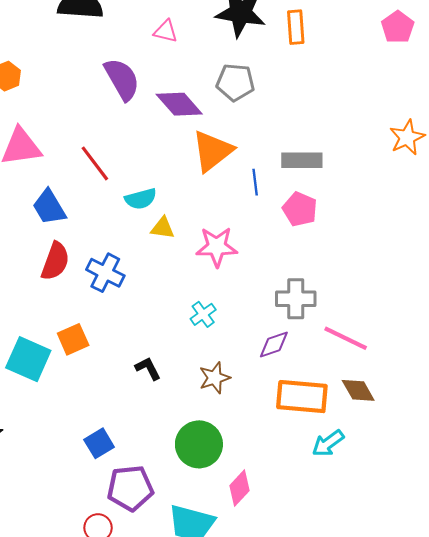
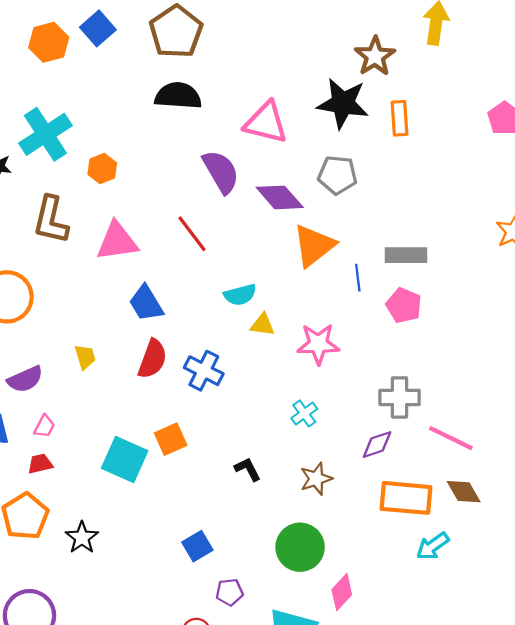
pink triangle: (166, 31) -> (266, 123), size x1.8
red line: (95, 163) -> (192, 234), moved
purple pentagon: (130, 488) -> (229, 592), size x0.6

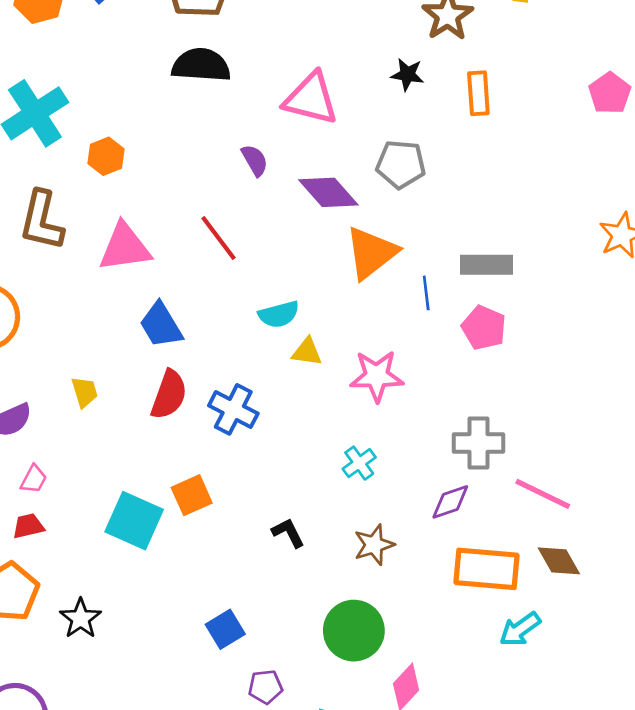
black star: (343, 103) -> (407, 74), size x0.5
purple semicircle: (221, 172) -> (255, 160), size x0.6

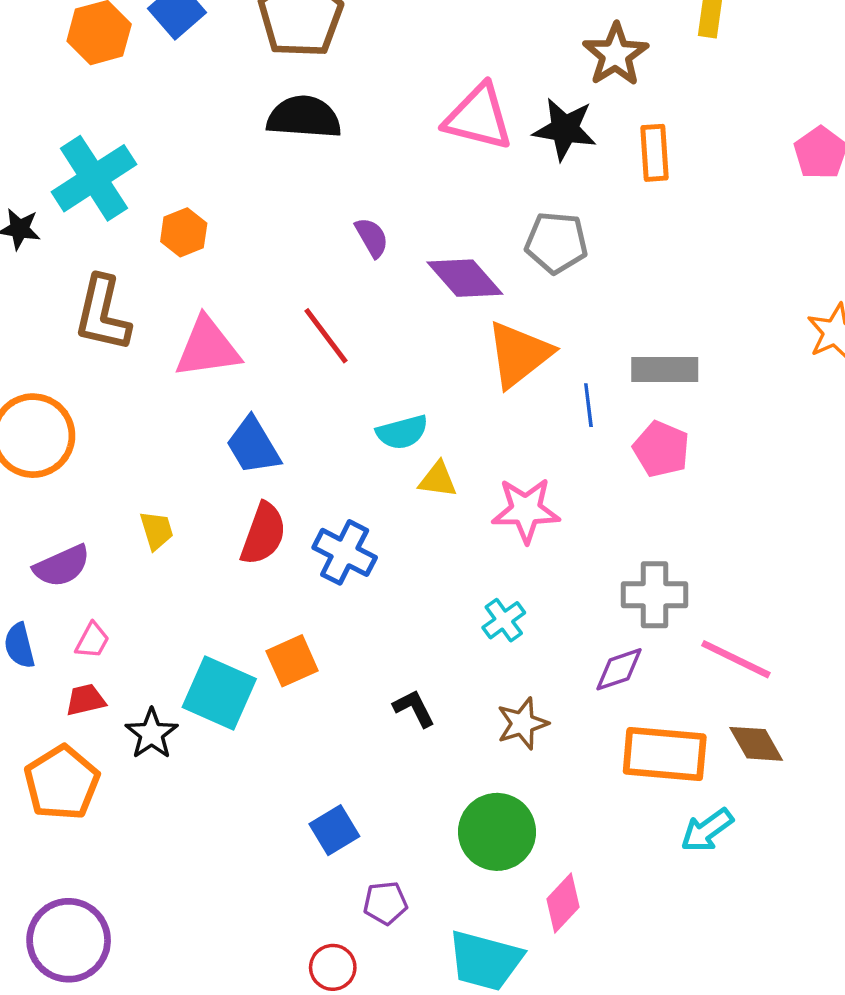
black star: (407, 74) -> (565, 129), size x1.5
pink triangle: (311, 99) -> (478, 117), moved
black star: (81, 618) -> (152, 734), moved

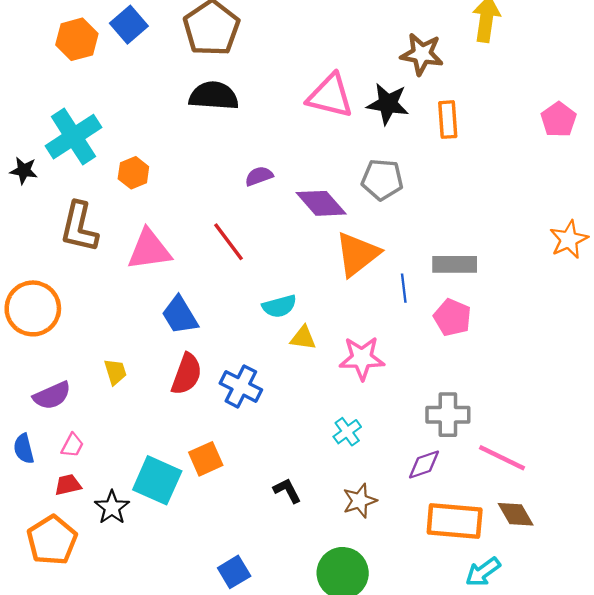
brown star: (616, 55) -> (422, 54), turned -30
purple semicircle: (372, 237) -> (259, 176), turned -80

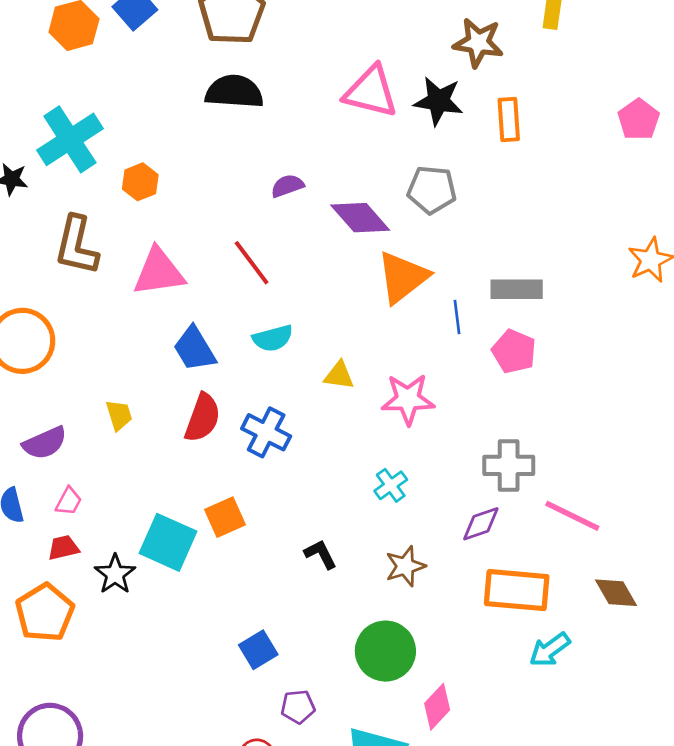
cyan semicircle: (279, 306) -> (273, 338), moved
brown diamond: (516, 514) -> (616, 593), moved

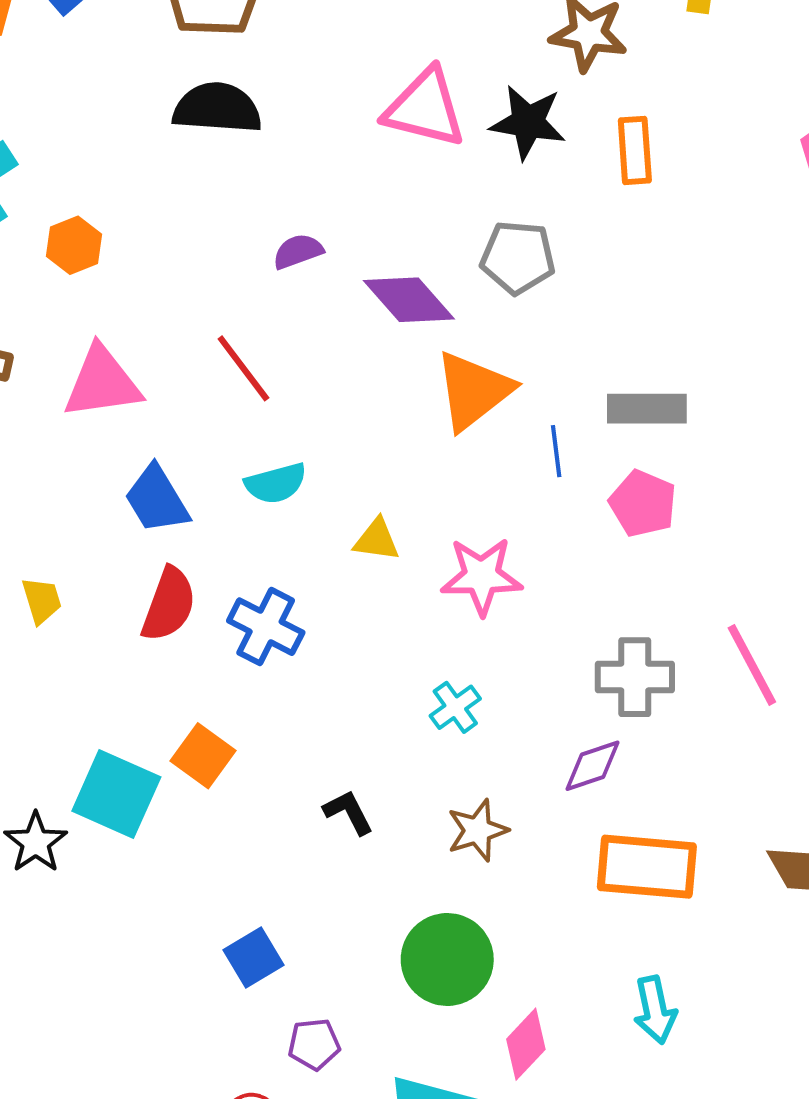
pink line: (572, 516) -> (752, 665), moved, turned 36
orange square: (225, 517) -> (203, 756), turned -30
cyan arrow: (550, 650) -> (655, 1010), moved, turned -66

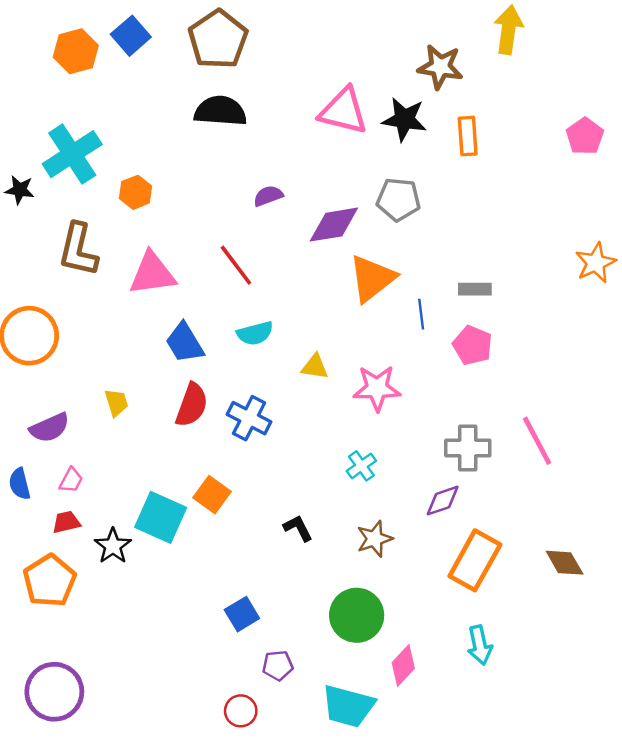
purple diamond: (409, 300) -> (334, 225), turned -58
gray rectangle: (647, 409) -> (475, 289), size x0.7
orange rectangle: (647, 867) -> (475, 560), turned -66

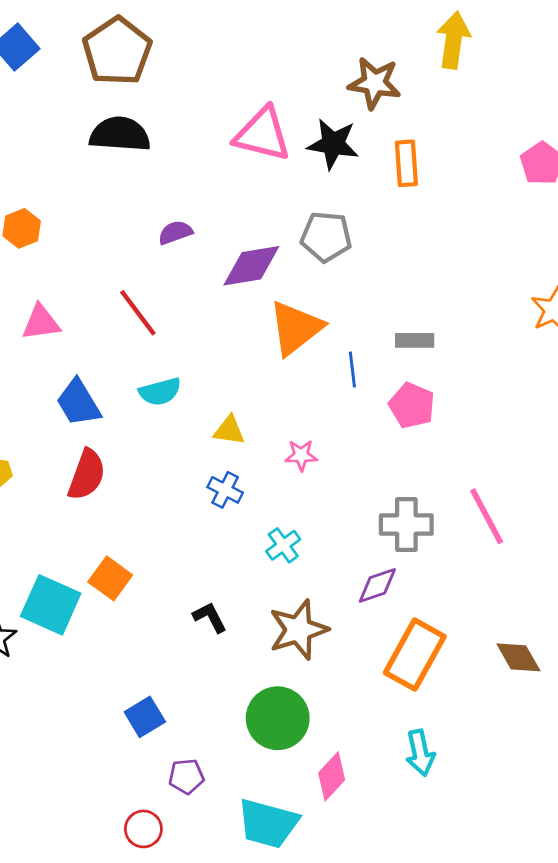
pink triangle: (152, 274) -> (41, 322), size x0.7
pink star: (377, 388) -> (301, 455), size x0.6
blue cross: (249, 418) -> (225, 490), moved, size x0.7
brown star: (375, 539) -> (298, 630), size x1.4

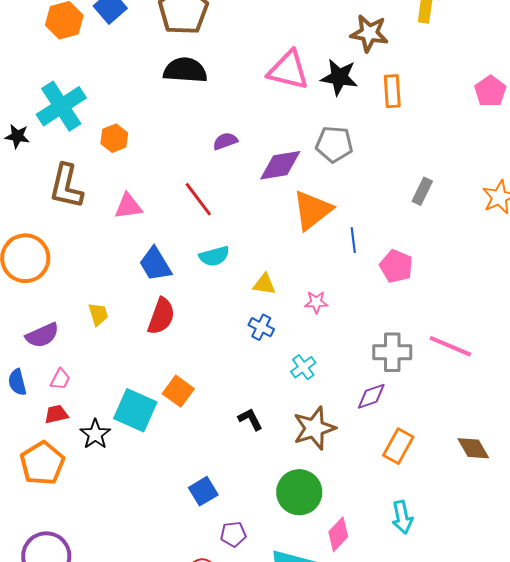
gray rectangle: (415, 340) -> (422, 191), moved, turned -64
pink line: (487, 516) -> (450, 346), turned -39
orange rectangle: (415, 655) -> (398, 446), size x0.7

